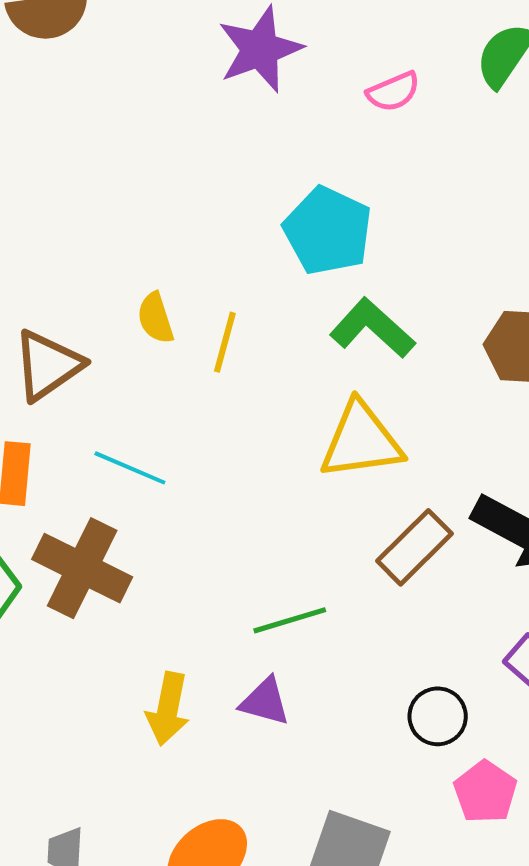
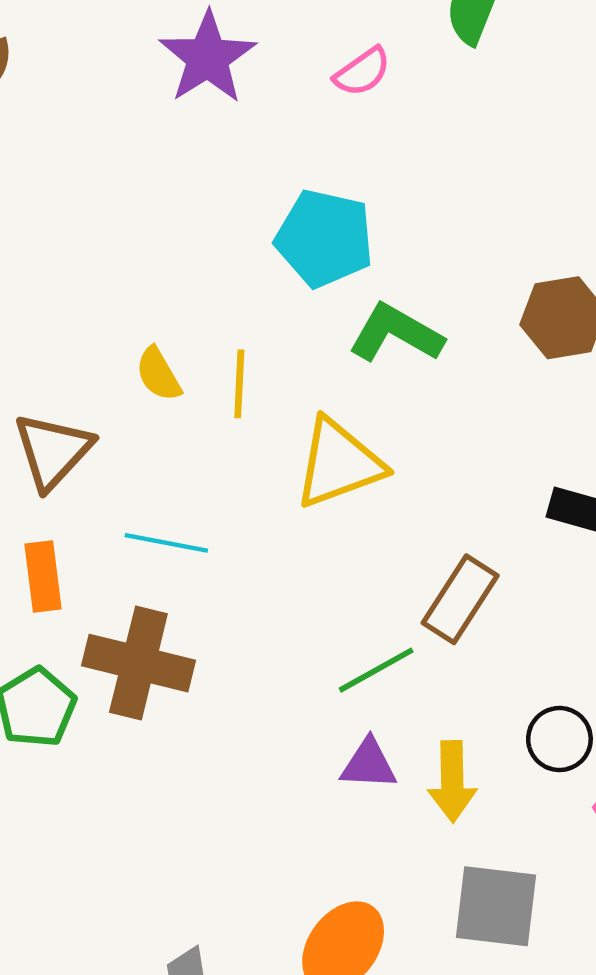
yellow triangle: (361, 441) -> (339, 463), moved
brown rectangle: (414, 547) -> (460, 599), moved
yellow arrow: (168, 709) -> (452, 781), moved

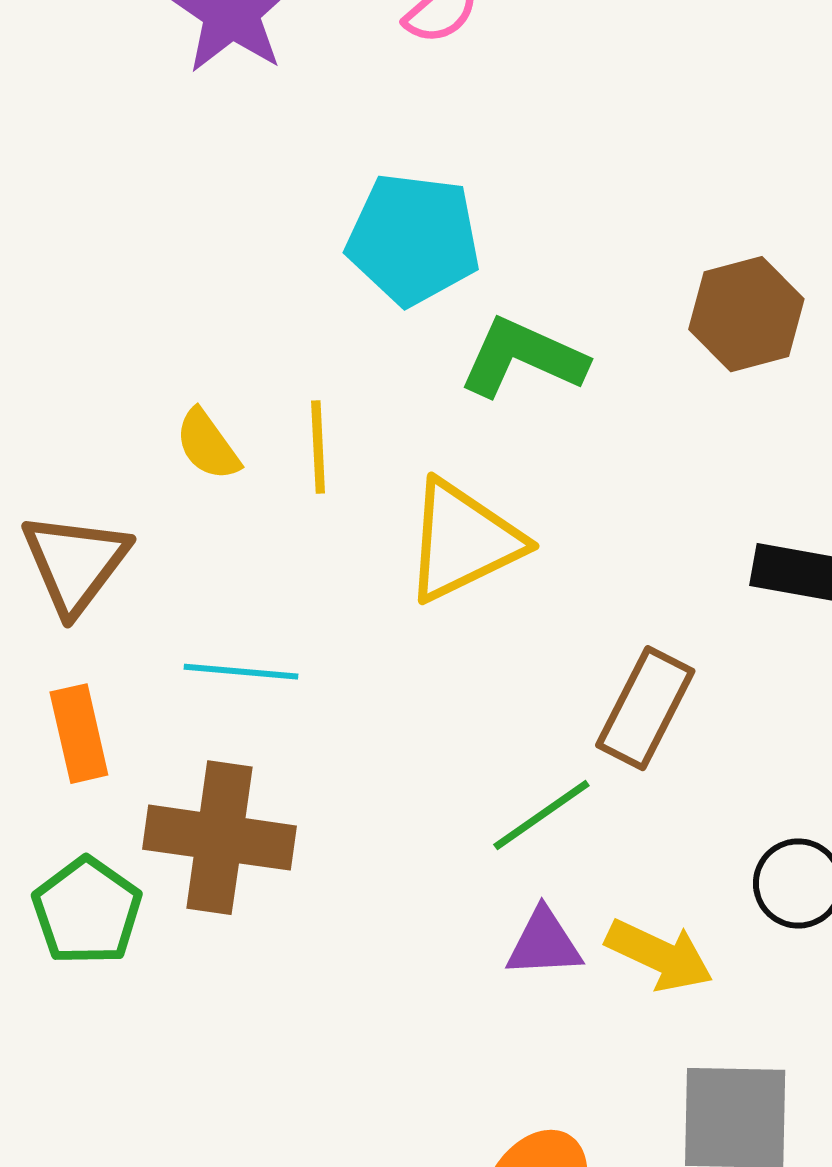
yellow arrow: (452, 781) -> (659, 955), turned -58

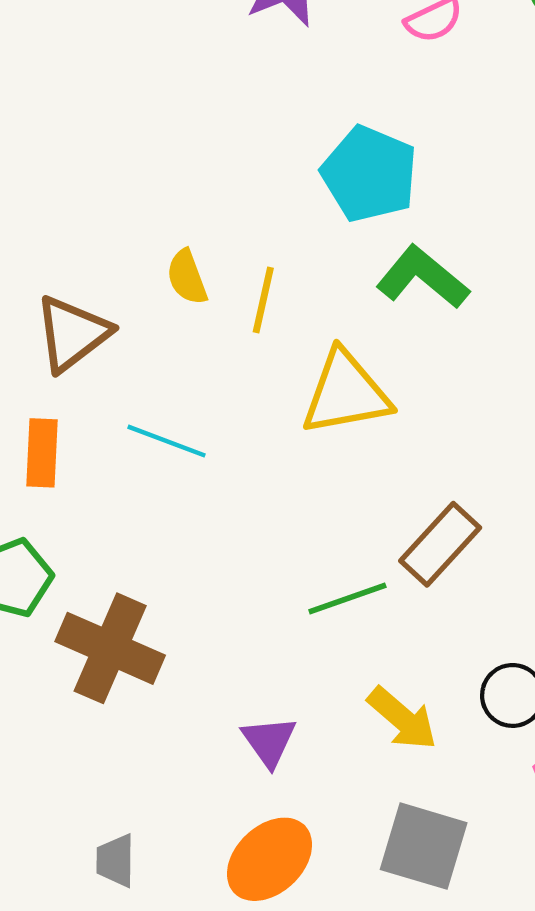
brown cross: (219, 838) -> (110, 648), moved
purple triangle: (544, 943) -> (269, 741), moved, turned 42

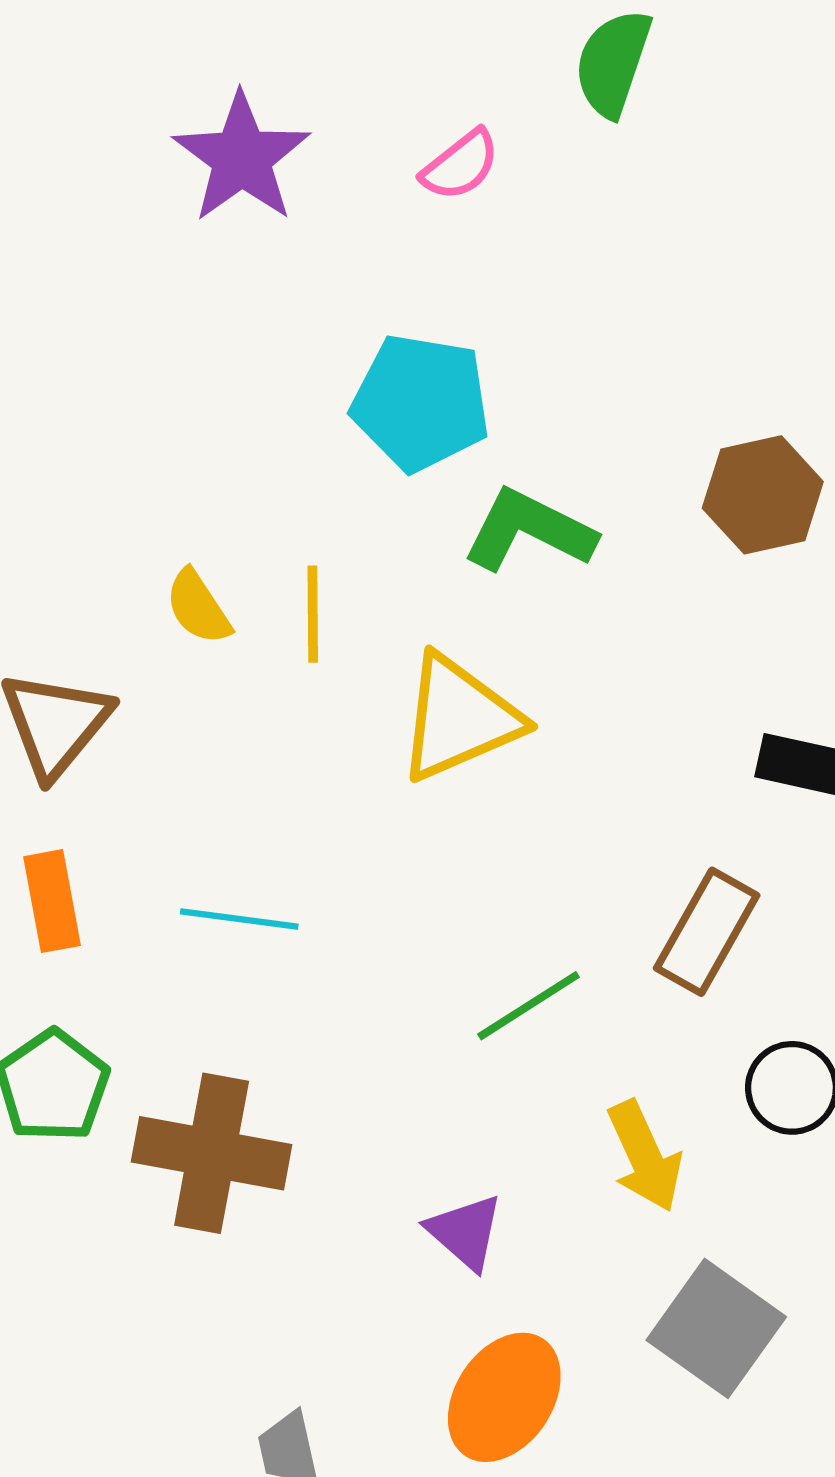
cyan line: (166, 441) -> (239, 919), moved
brown rectangle: (440, 544) -> (707, 932), moved
yellow arrow: (402, 718) -> (645, 1156), turned 38
gray square: (424, 846) -> (716, 1328), turned 32

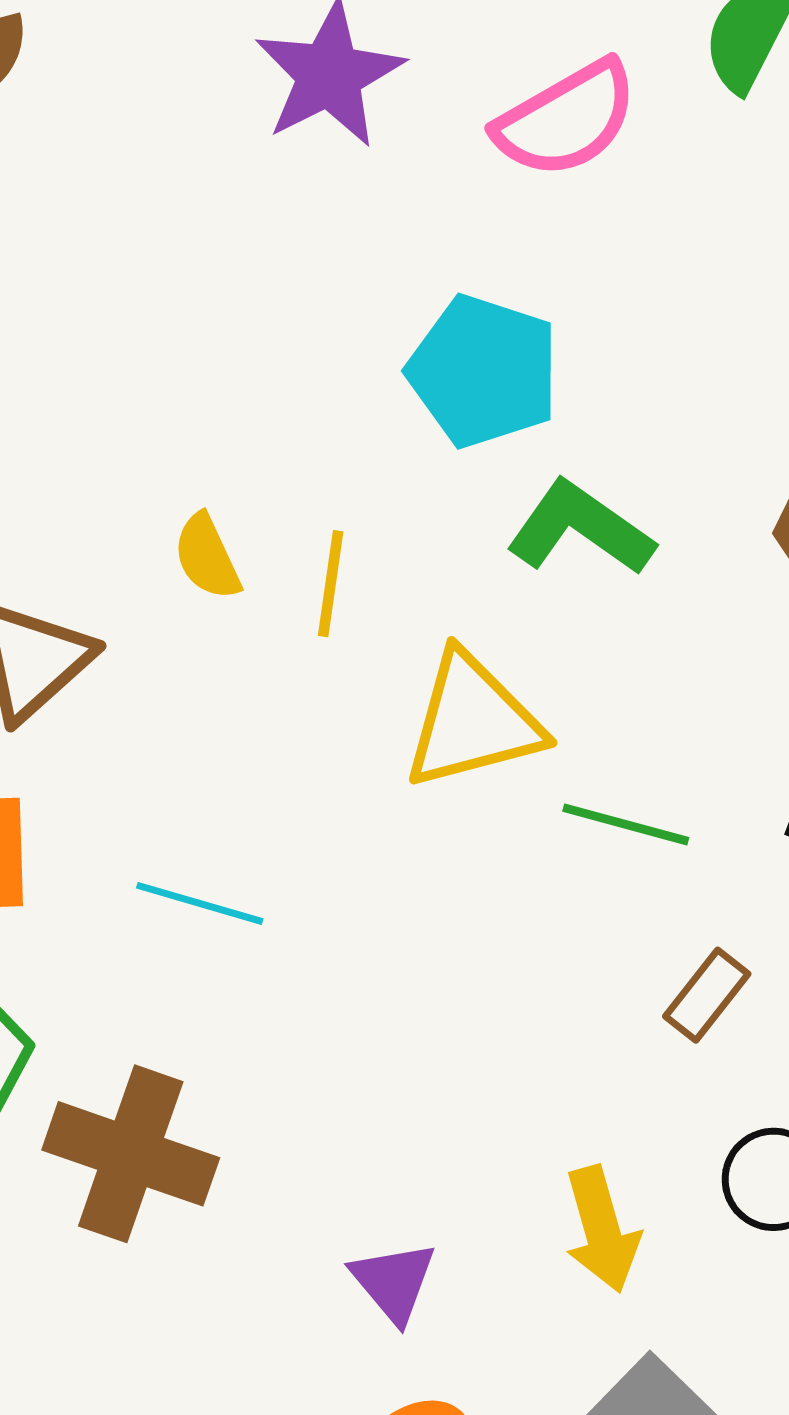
pink semicircle: (460, 165) -> (566, 119), size x1.6
brown rectangle: (707, 932) -> (707, 995), size x0.7
green line: (529, 1006) -> (626, 824), moved, turned 39

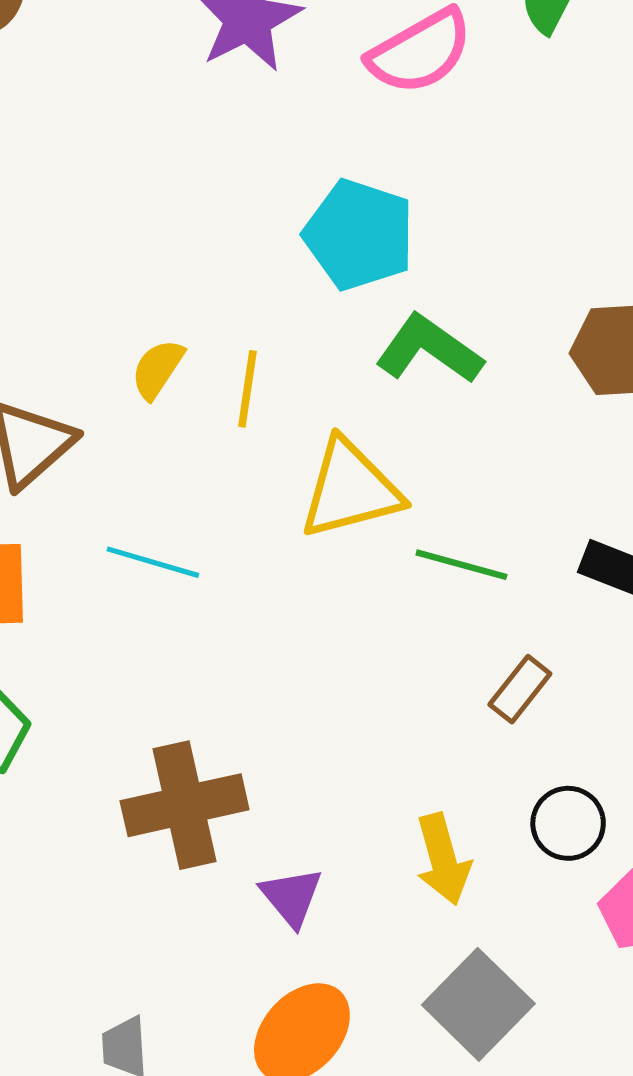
yellow semicircle: (207, 557) -> (158, 369), turned 58
cyan line: (200, 903) -> (153, 562), moved
brown cross: (131, 1154) -> (185, 805), moved, turned -32

